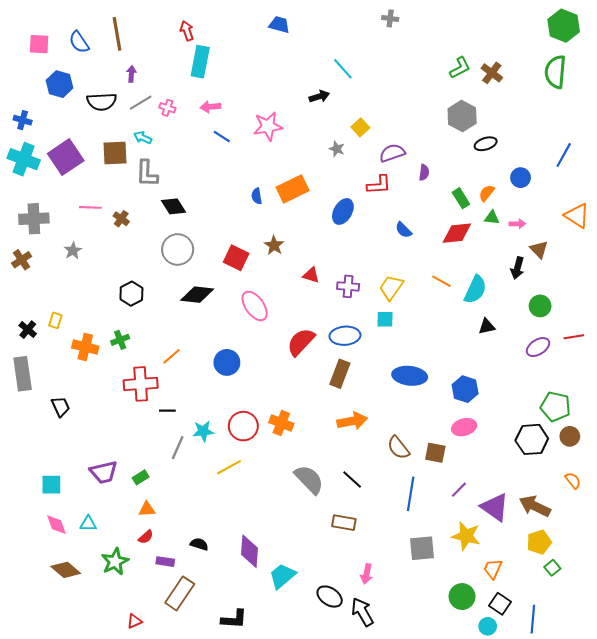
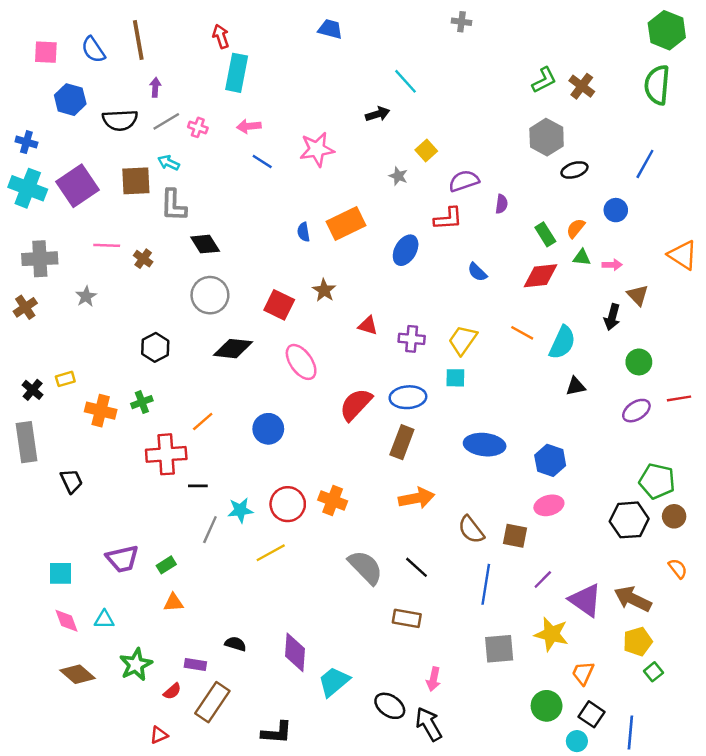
blue line: (564, 155) -> (645, 164), moved
yellow rectangle: (55, 320) -> (65, 379), turned 56
red semicircle: (146, 537) -> (172, 691), moved

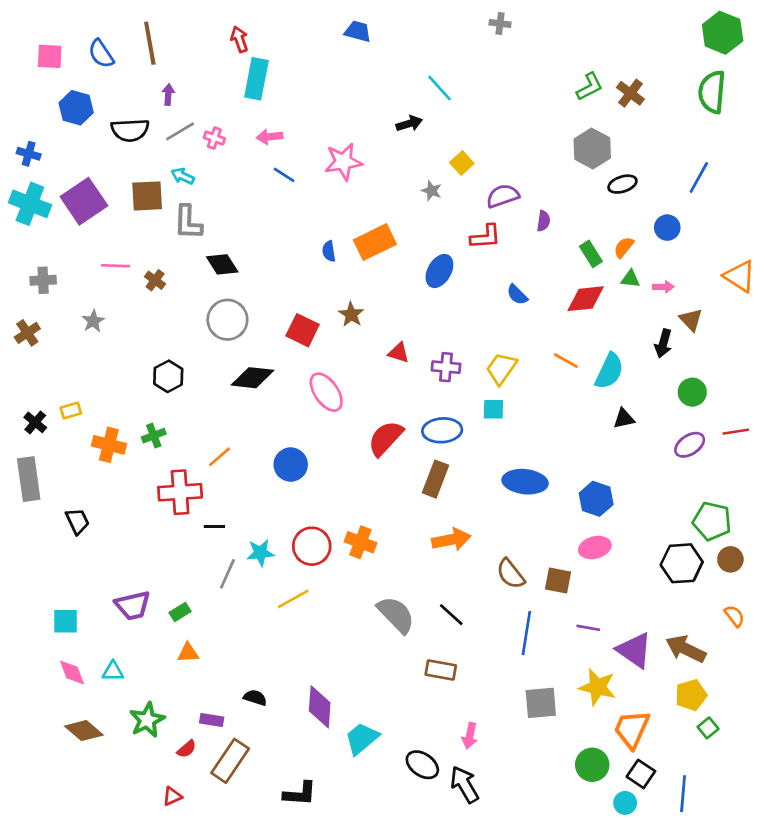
gray cross: (40, 259) -> (43, 280), size x0.7
purple line: (543, 579) -> (588, 628), turned 55
orange trapezoid: (583, 673) -> (632, 729), size x1.5

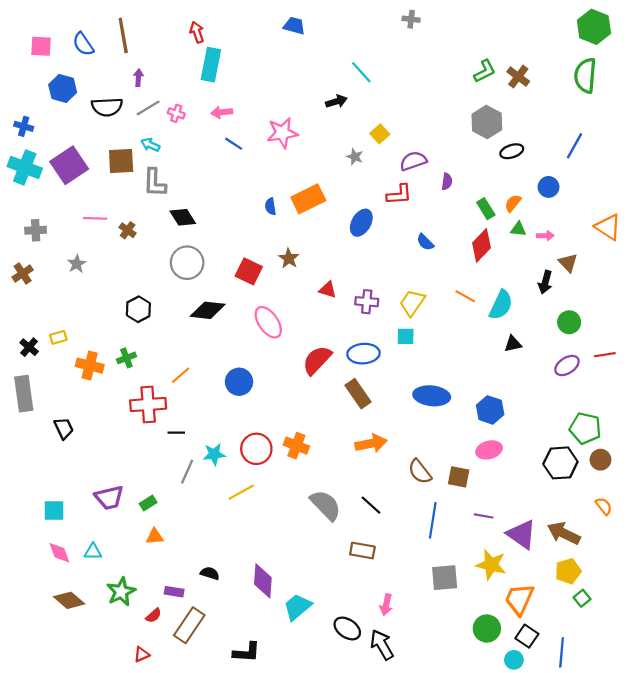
red diamond: (586, 299) -> (481, 245), turned -40
brown rectangle: (436, 479) -> (358, 394), turned -56

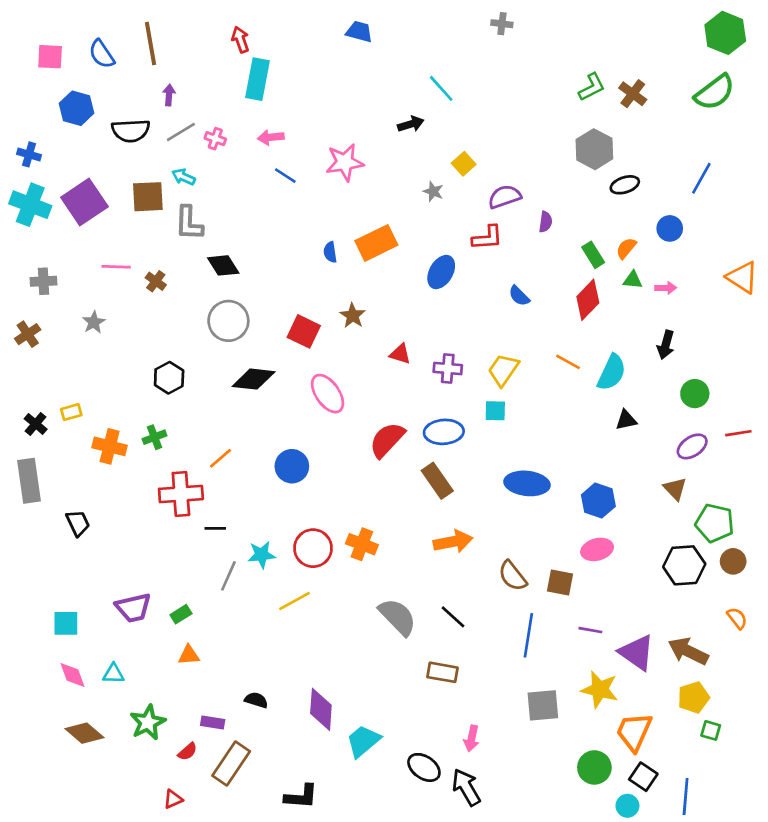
green semicircle: (585, 75) -> (715, 92), turned -132
brown triangle: (568, 263) -> (675, 489), moved
green square: (582, 598) -> (711, 730), turned -35

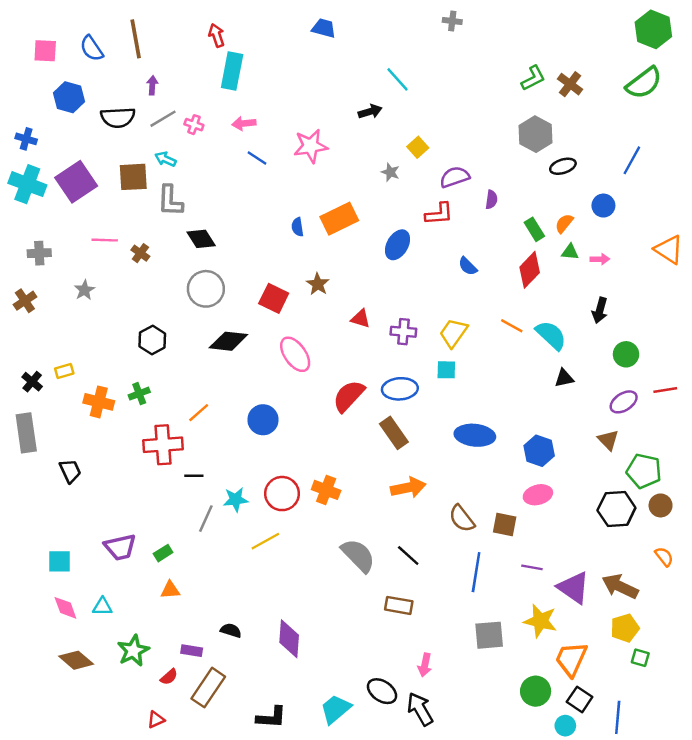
cyan semicircle: (612, 372) -> (551, 335), turned -72
cyan trapezoid: (363, 741) -> (336, 709), moved

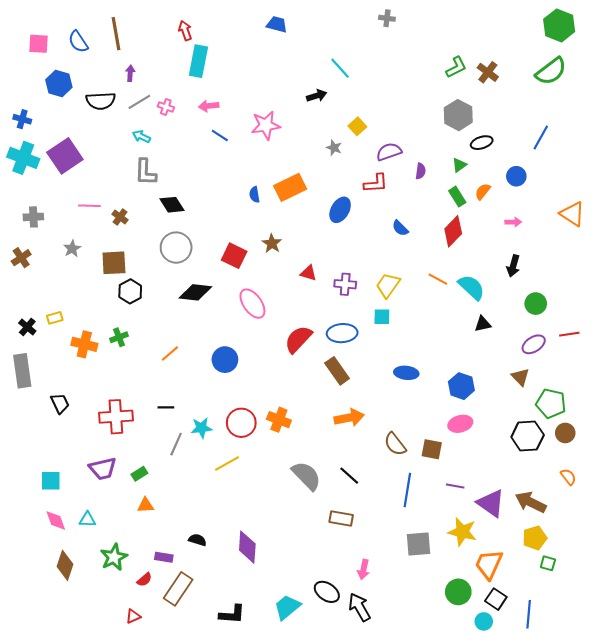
brown square: (133, 177) -> (114, 263), moved
green triangle: (570, 252) -> (459, 165), moved, turned -42
blue ellipse: (475, 435) -> (406, 373), size x0.7
red cross: (163, 445) -> (116, 417), moved
brown diamond: (76, 660) -> (65, 565), turned 68

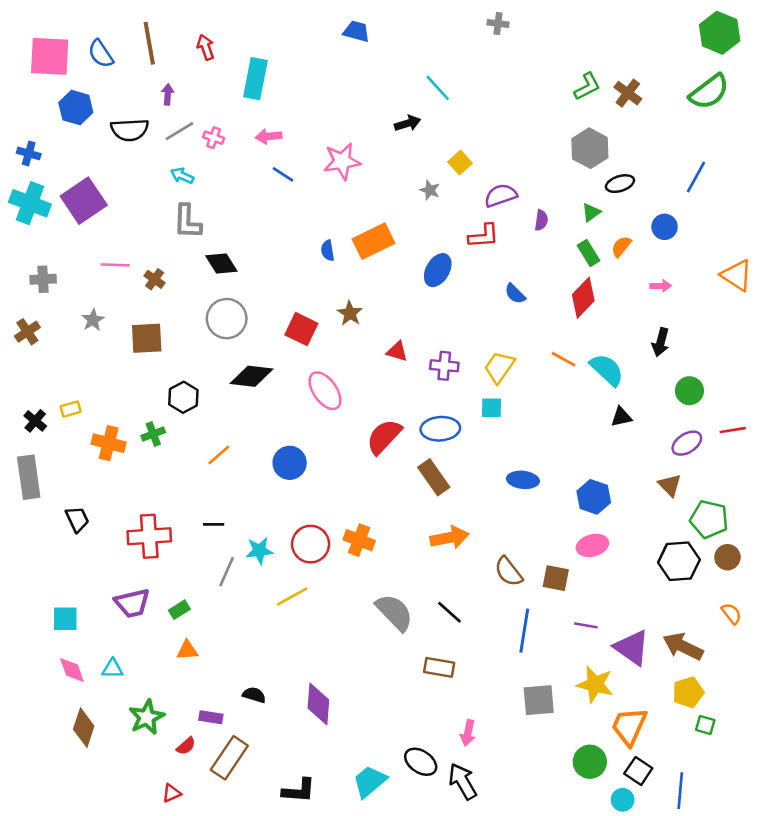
red arrow: (185, 31) -> (206, 47), moved
pink square: (39, 44) -> (50, 56), size x1.6
black hexagon: (130, 291) -> (183, 397), moved

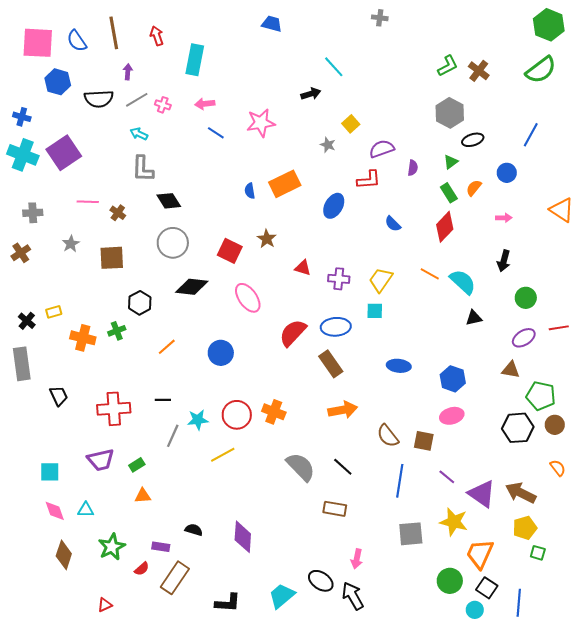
brown triangle: (670, 485) -> (511, 370), turned -36
purple line: (586, 625) -> (447, 477), turned 30
red triangle: (172, 793) -> (105, 605), moved

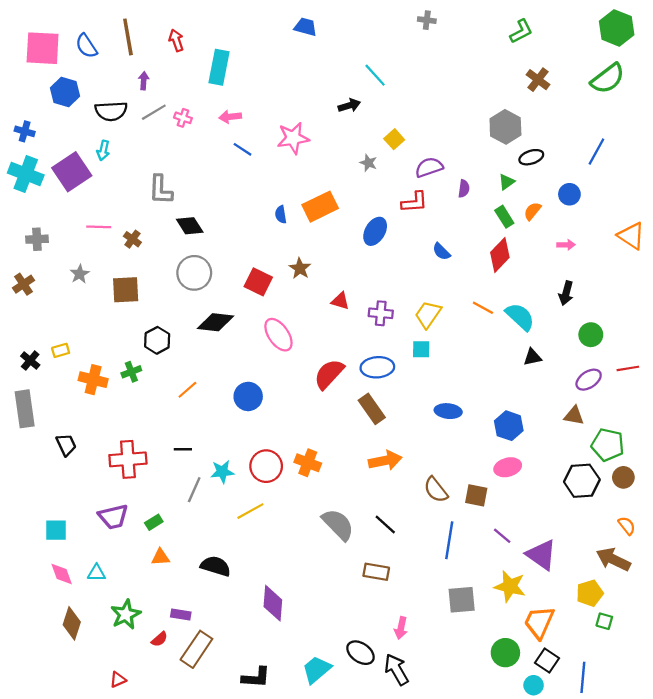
green L-shape: (448, 66) -> (521, 31), moved
cyan arrow: (139, 134) -> (103, 150), moved, turned -102
brown arrow: (521, 493) -> (613, 559), moved
black semicircle: (194, 530) -> (216, 566), moved, size x1.5

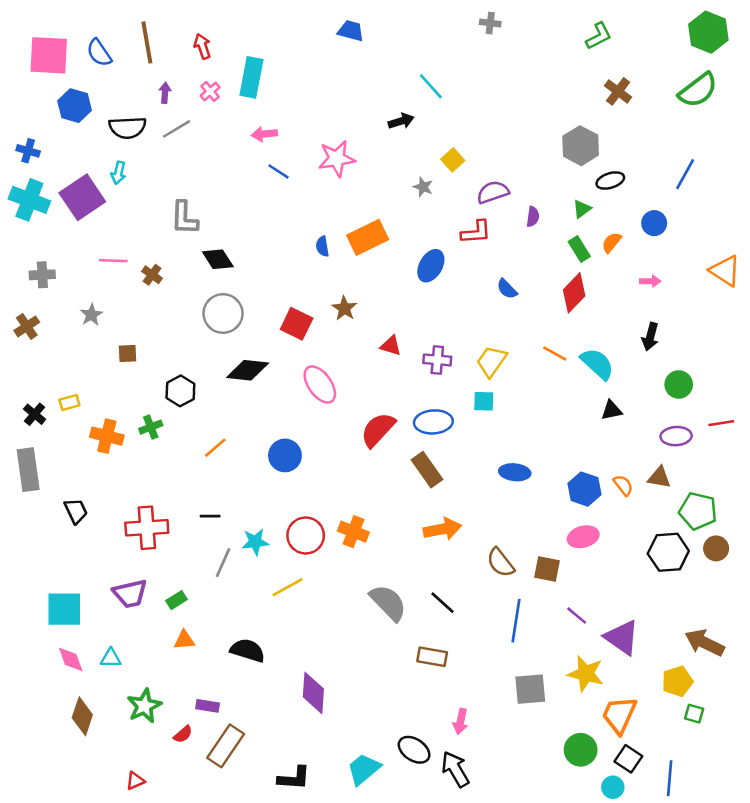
pink cross: (183, 118) -> (210, 91), moved, turned 30
brown square: (126, 290) -> (128, 353), moved, size x0.6
purple ellipse: (589, 380) -> (676, 436), turned 30
orange semicircle: (627, 526) -> (623, 485), moved
cyan square: (56, 530) -> (64, 609), size x1.4

